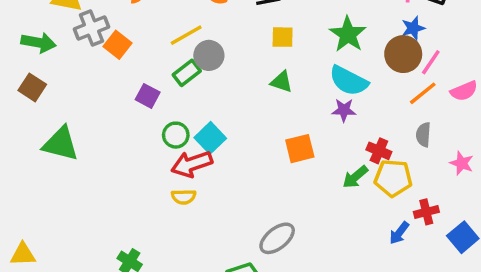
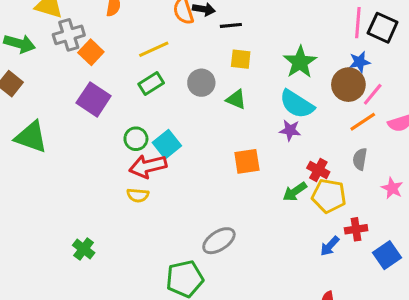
gray circle: (209, 55) -> (201, 83), moved
purple square: (148, 96) -> (94, 99), moved, size x1.5

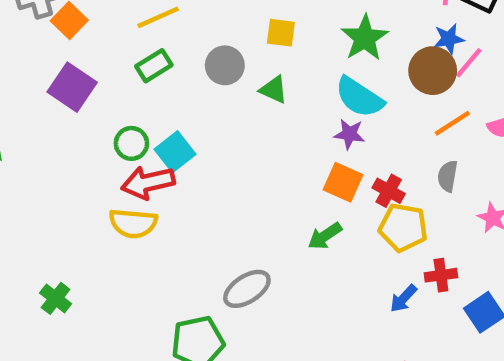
pink line: (373, 94) -> (469, 63), moved
orange square: (247, 161) -> (343, 182), moved, turned 32
green arrow: (295, 192) -> (325, 236), moved
yellow semicircle: (138, 195) -> (133, 223), size x1.5

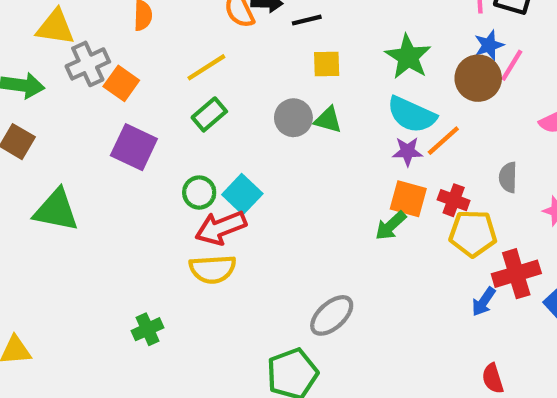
gray circle: (225, 65) -> (293, 118), moved
orange line: (452, 123) -> (443, 141), moved
green arrow: (325, 236) -> (391, 226), moved
red cross: (441, 275) -> (516, 274), size x1.5
green cross: (56, 298) -> (148, 329), moved, turned 36

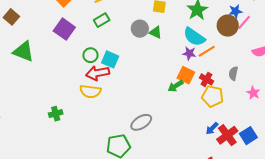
cyan square: (242, 194) -> (110, 59), turned -30
red cross: (516, 274) -> (227, 135), moved, turned -30

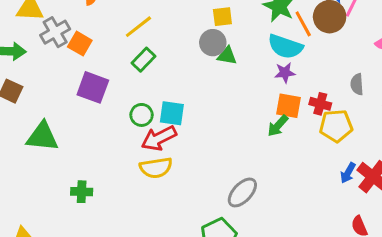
gray circle: (140, 29) -> (213, 43), moved
orange line: (207, 51) -> (303, 24), moved, turned -72
green cross: (56, 114) -> (82, 192), moved, turned 32

